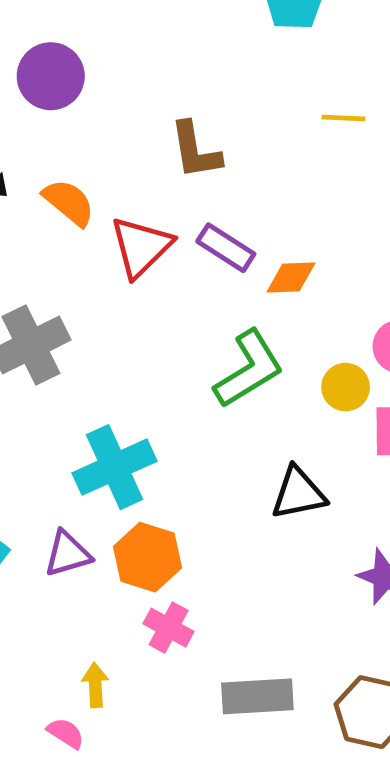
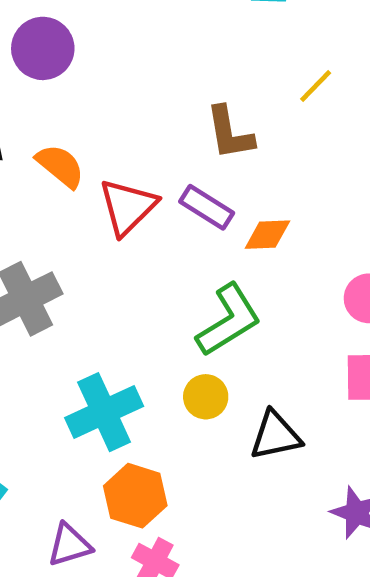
yellow line: (344, 118) -> (316, 86), turned -48
brown L-shape: (195, 150) -> (230, 133), moved
yellow circle: (346, 387) -> (206, 397), moved
purple triangle: (68, 554) -> (70, 545), moved

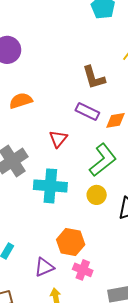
orange semicircle: (60, 166) -> (21, 101), turned -50
red triangle: (128, 207) -> (58, 139), moved, size x0.7
cyan cross: (104, 412) -> (50, 186), moved, turned 36

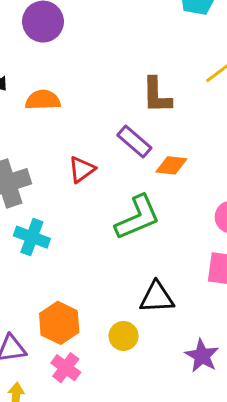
cyan cross: (50, 186) -> (32, 237), moved, size x0.7
yellow circle: (97, 195) -> (124, 336), moved

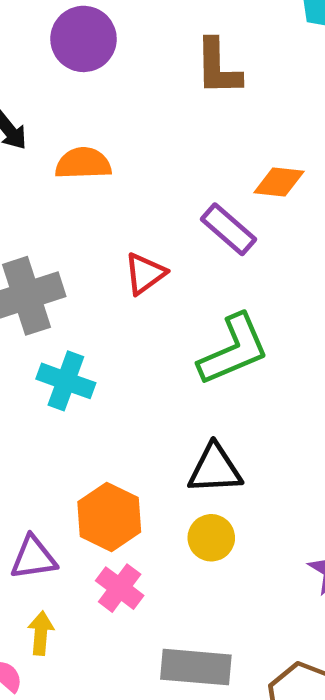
brown L-shape: (157, 95) -> (218, 67), moved
orange diamond: (171, 165) -> (279, 182), moved
black triangle: (157, 297) -> (215, 469), moved

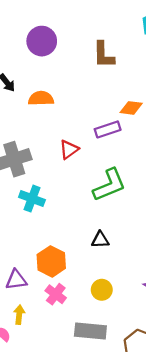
purple rectangle: (228, 229) -> (108, 129), turned -60
black triangle: (215, 469) -> (100, 240), size x0.7
yellow circle: (211, 538) -> (102, 290), moved

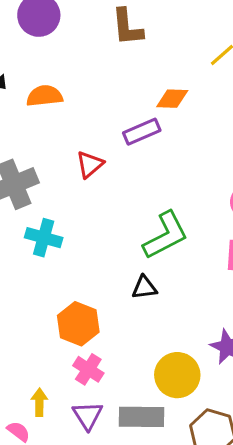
green L-shape: (109, 185) -> (166, 235), moved
purple triangle: (16, 280) -> (88, 416), moved, turned -50
yellow circle: (102, 290) -> (177, 375), moved, size x1.5

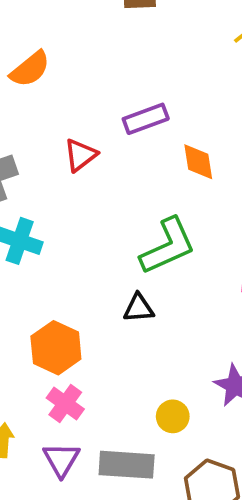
orange semicircle: (44, 96) -> (30, 69), turned 144
orange diamond: (172, 99) -> (198, 162), moved, turned 76
yellow circle: (177, 375) -> (173, 416), size x0.6

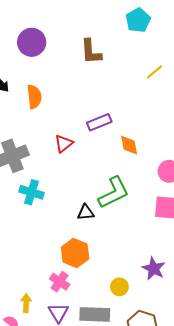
orange semicircle: (30, 69) -> (34, 97), turned -55
black triangle: (139, 308) -> (86, 213), moved
orange hexagon: (56, 348) -> (75, 253), moved

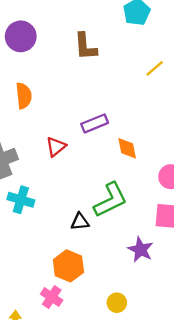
purple star: (154, 269) -> (141, 250), moved

